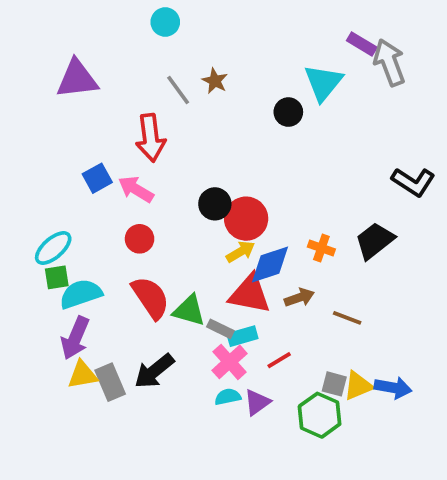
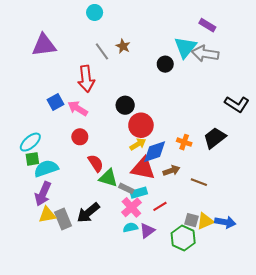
gray arrow: (389, 62) -> (205, 54), moved, turned -60
black circle: (215, 204) -> (125, 105), moved
red semicircle: (151, 298) -> (96, 163), moved, size x0.7

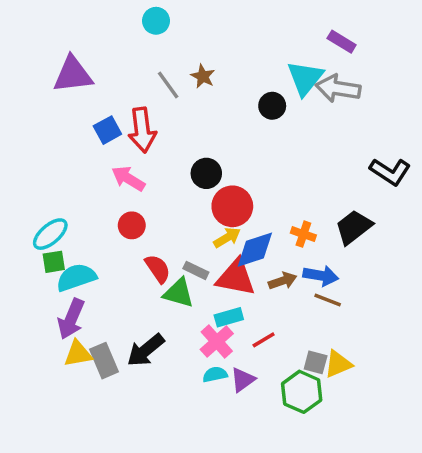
blue square: (56, 102) -> (107, 130), moved
gray rectangle: (126, 188) -> (196, 270), moved
blue arrow: (225, 222) -> (321, 276), moved

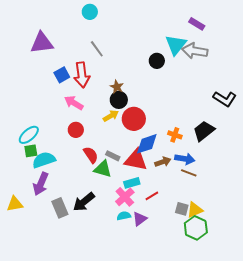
brown star: (203, 76) -> (117, 87), moved
yellow arrow: (227, 238) -> (111, 116), moved
yellow triangle: (78, 354) -> (15, 204), moved
green hexagon: (302, 392) -> (196, 228), moved

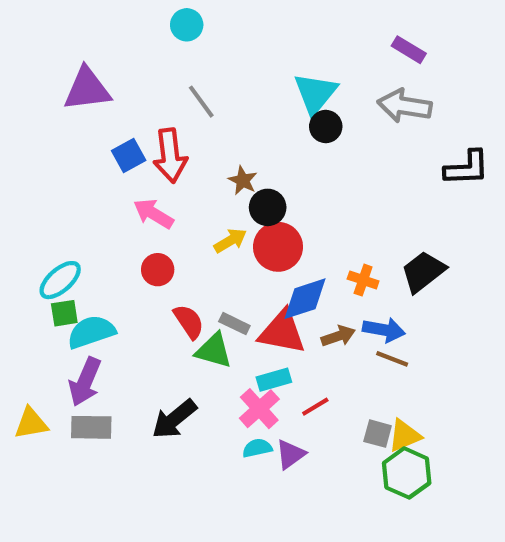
cyan triangle: (176, 45) -> (315, 93), moved
black L-shape: (225, 99) -> (467, 168), moved, turned -35
black circle: (119, 100) -> (268, 207), moved
gray rectangle: (60, 208) -> (91, 427), moved, turned -66

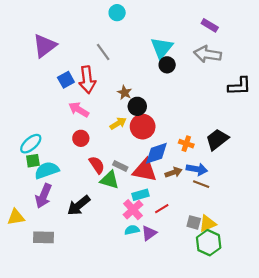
cyan circle: (187, 25) -> (117, 13), moved
purple triangle: (87, 89) -> (45, 46), turned -30
black arrow: (174, 419) -> (79, 205), moved
gray rectangle: (91, 427) -> (44, 237), moved

